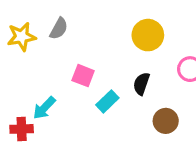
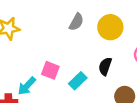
gray semicircle: (59, 29) -> (76, 22), moved
pink square: (83, 76) -> (50, 70), moved

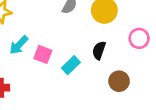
cyan arrow: (27, 86) -> (19, 45), moved

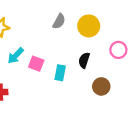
cyan rectangle: (71, 65) -> (60, 73), turned -35

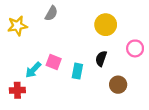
gray semicircle: (59, 21) -> (51, 13), moved
cyan arrow: (16, 56) -> (33, 70), moved

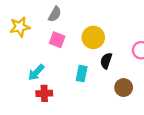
yellow circle: (106, 25) -> (93, 37), moved
pink square: (54, 62) -> (57, 40), moved
red cross: (17, 90) -> (44, 93), moved

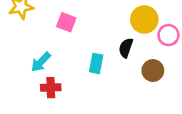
yellow circle: (93, 37) -> (144, 19), moved
brown circle: (124, 88) -> (153, 71), moved

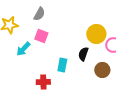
cyan arrow: (41, 62) -> (23, 49), moved
red cross: (51, 88) -> (43, 82), moved

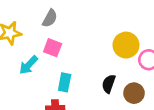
black semicircle: (83, 54) -> (109, 84), moved
cyan rectangle: (62, 65) -> (65, 82), moved

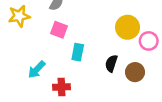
cyan arrow: (29, 65) -> (37, 70), moved
cyan rectangle: (65, 82) -> (78, 52), moved

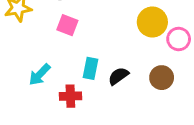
cyan rectangle: (78, 52) -> (91, 68), moved
black semicircle: (111, 63) -> (118, 76), moved, turned 35

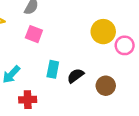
brown circle: (162, 78) -> (106, 86), moved
red cross: (70, 96) -> (28, 100), moved

